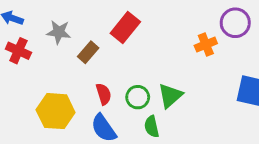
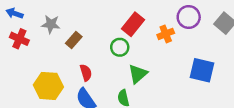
red rectangle: (125, 27) -> (133, 24), moved
green circle: (138, 97) -> (120, 47), moved

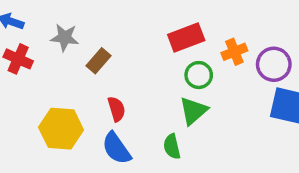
purple circle: (189, 17) -> (274, 64), moved
red rectangle: (133, 24) -> (186, 37), turned 30
green circle: (120, 47) -> (199, 75), moved

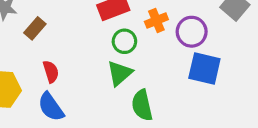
green semicircle: (172, 147) -> (142, 105), moved, size x1.4

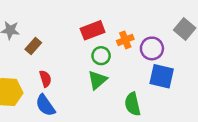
green semicircle: (142, 105) -> (133, 104), moved

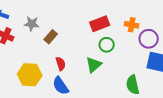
orange cross: (125, 40) -> (132, 25), moved, turned 32
green triangle: (97, 80) -> (94, 65), moved

